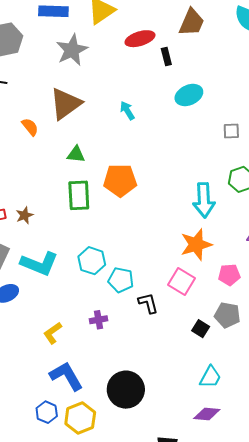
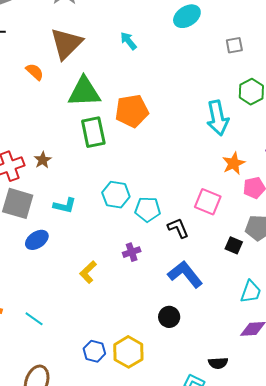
green triangle: (76, 154) -> (84, 92), size x1.8
orange star: (196, 245) -> (234, 163), moved, size x0.7
cyan L-shape: (39, 264) -> (65, 205), size x0.6
blue L-shape: (66, 376) -> (185, 274), moved
black circle: (126, 390) -> (169, 317), size x0.6

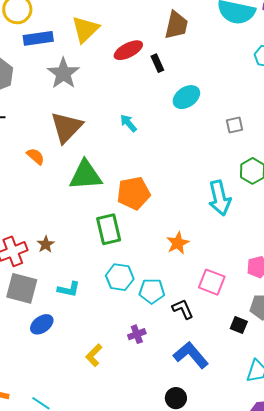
green rectangle: (93, 132) -> (109, 229), moved
orange star: (234, 163) -> (178, 243), moved

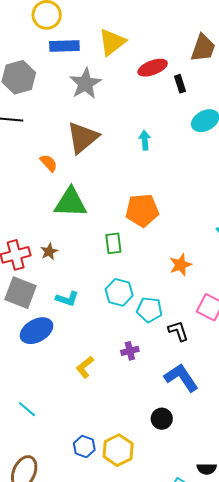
cyan arrow: (128, 123) -> (145, 140), turned 30
green triangle: (86, 175) -> (71, 203), moved
green rectangle: (109, 229) -> (113, 243), size x0.7
blue ellipse: (42, 324) -> (37, 331), size x1.4

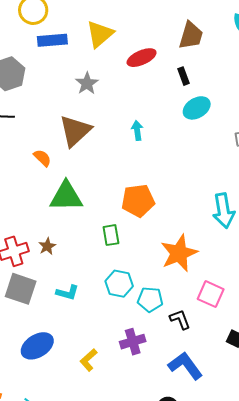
gray star: (85, 83) -> (87, 83), moved, size x0.7
black rectangle: (180, 84) -> (184, 76), moved
orange star: (180, 265) -> (179, 253), size x1.6
blue ellipse: (37, 331) -> (37, 346), moved
purple cross: (130, 351) -> (133, 342), size x1.4

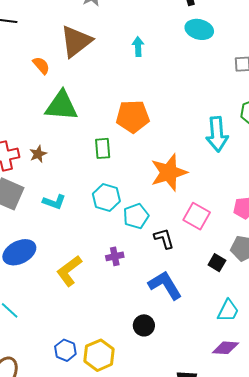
cyan ellipse: (197, 108) -> (199, 29), turned 40
cyan pentagon: (150, 300) -> (136, 216), turned -30
purple cross: (133, 342) -> (115, 256), size x0.7
yellow L-shape: (89, 360) -> (69, 271), size x1.4

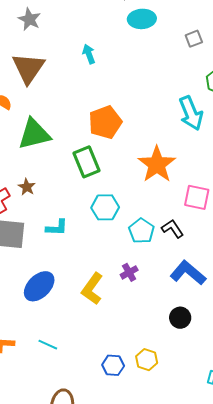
green rectangle: (103, 148) -> (86, 162), size x1.4
cyan pentagon: (136, 216) -> (141, 231), moved
purple cross: (115, 256) -> (129, 272), moved
yellow hexagon: (99, 355) -> (147, 360), size x0.7

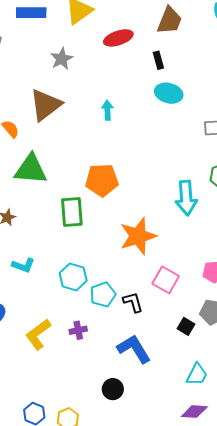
cyan hexagon: (105, 207) -> (73, 277), moved

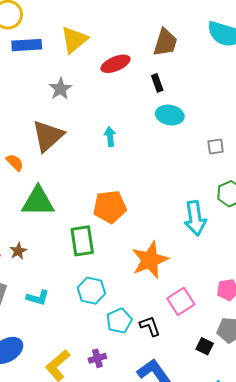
cyan hexagon: (73, 277) -> (91, 291), moved
pink square: (166, 280) -> (181, 301), turned 32

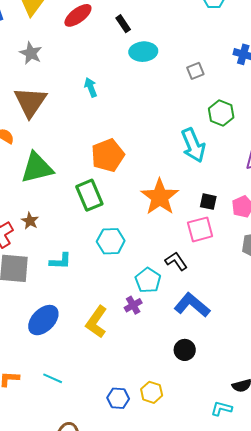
pink square: (181, 301) -> (200, 229), turned 32
cyan pentagon: (119, 321) -> (148, 280), moved
black square: (205, 346) -> (208, 202), moved

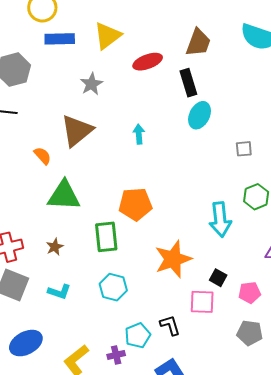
black rectangle: (123, 24) -> (188, 83), size x1.5
cyan ellipse: (143, 52) -> (200, 115), turned -76
brown star: (30, 221) -> (55, 247), moved

